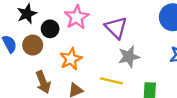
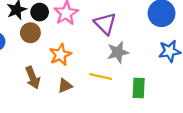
black circle: (50, 29) -> (40, 12), moved
brown circle: (33, 45) -> (30, 33), moved

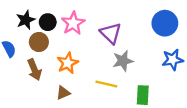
brown arrow: (33, 78) -> (34, 70), moved
brown triangle: (65, 86) -> (63, 93), moved

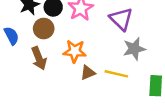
orange star: (68, 63) -> (75, 51), turned 30
brown triangle: (63, 93) -> (88, 73), moved

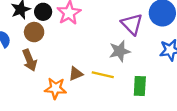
purple triangle: (121, 19) -> (132, 24), moved
orange star: (75, 51) -> (55, 88), moved

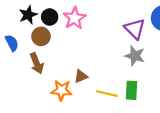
gray star: (120, 51) -> (135, 56), moved, turned 30
yellow line: (103, 75) -> (107, 94), moved
green rectangle: (140, 86) -> (132, 90), moved

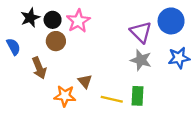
brown circle: (41, 36) -> (56, 41), moved
brown triangle: (81, 76) -> (85, 81), turned -48

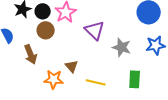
purple triangle: (141, 32) -> (95, 30), moved
green rectangle: (138, 96) -> (135, 79), moved

